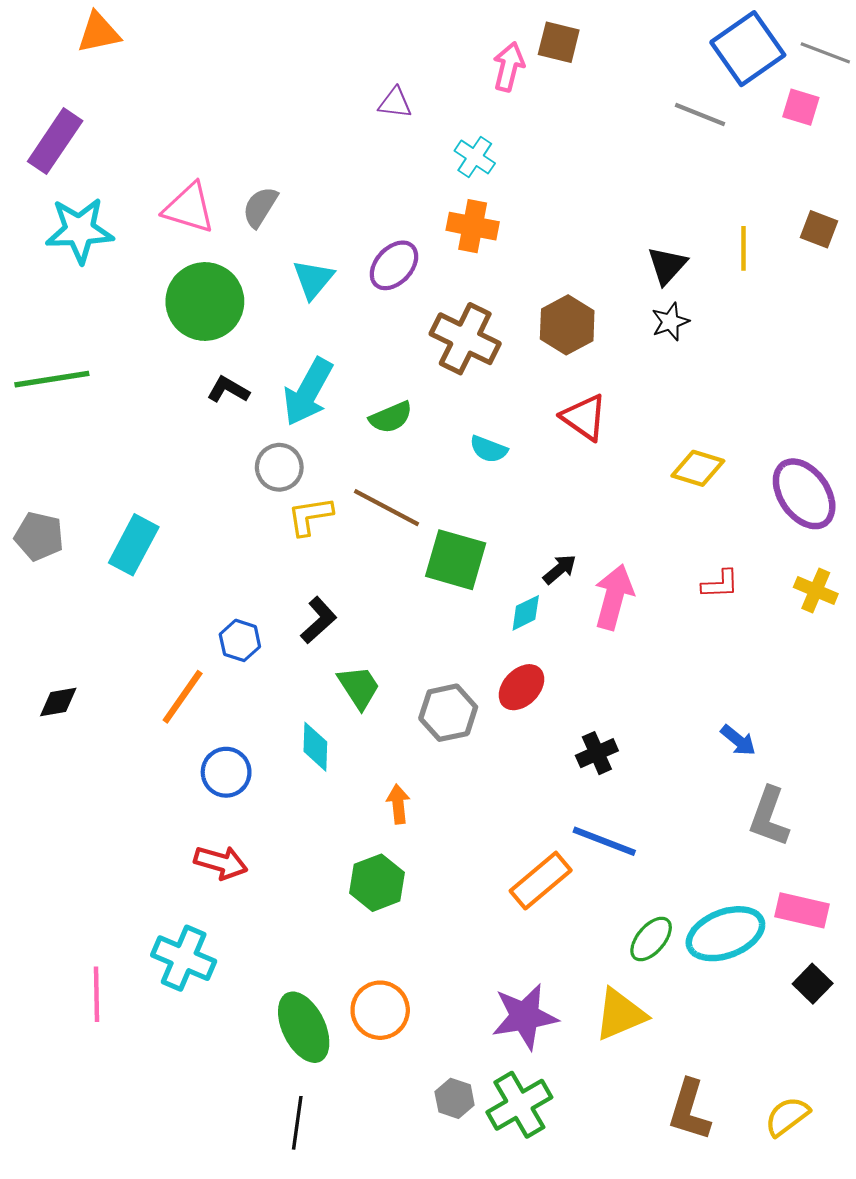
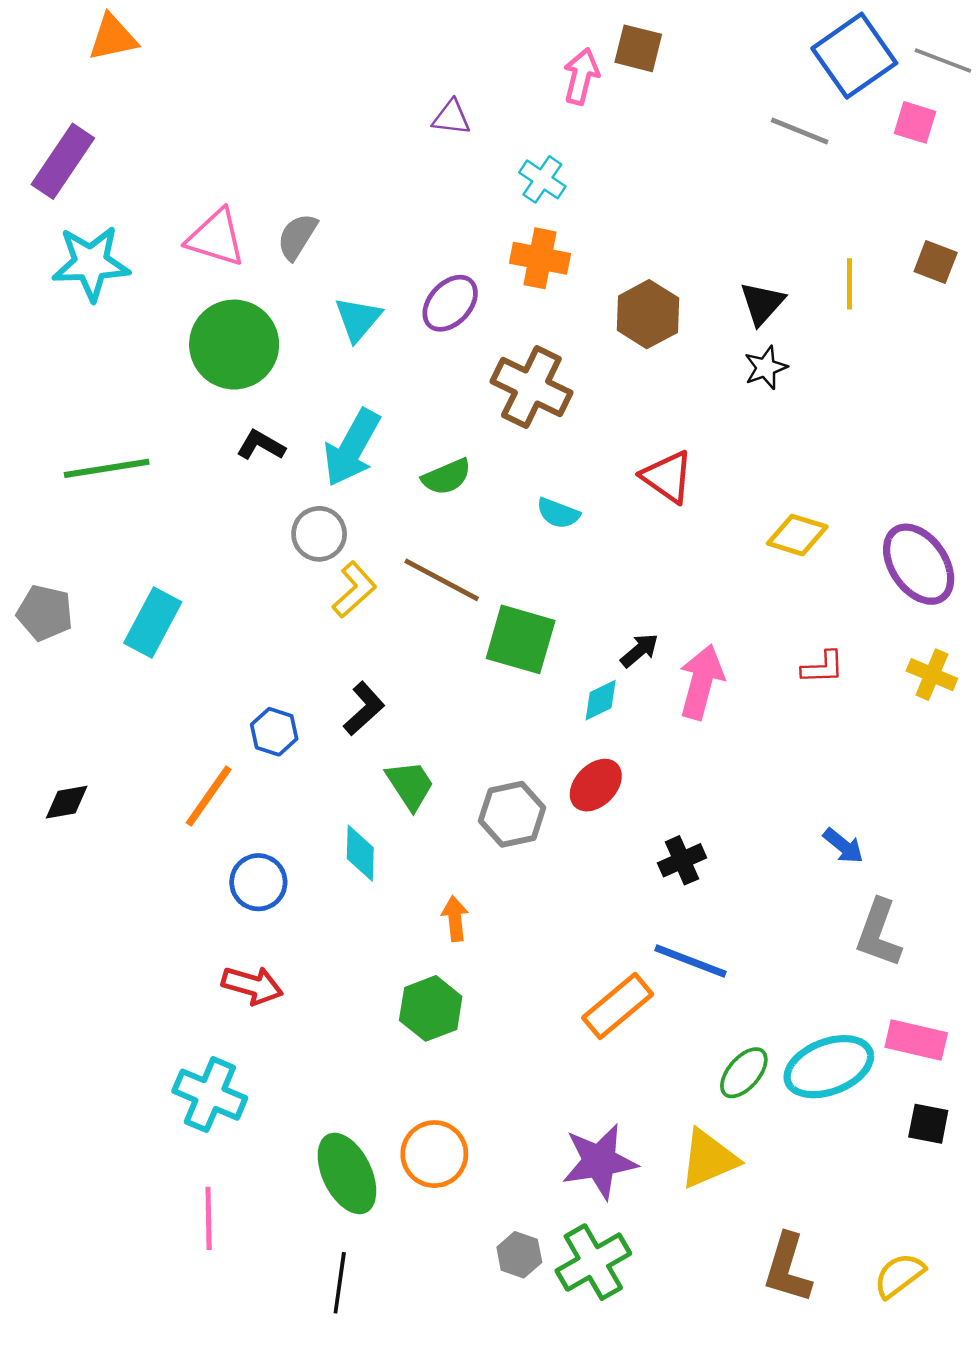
brown hexagon: (567, 325) -> (648, 314), moved
green line: (52, 379) -> (107, 468), moved
yellow L-shape: (310, 516) -> (354, 590), turned 147
black square: (813, 984) -> (928, 1124), turned -33
pink line: (96, 994) -> (209, 1218), moved

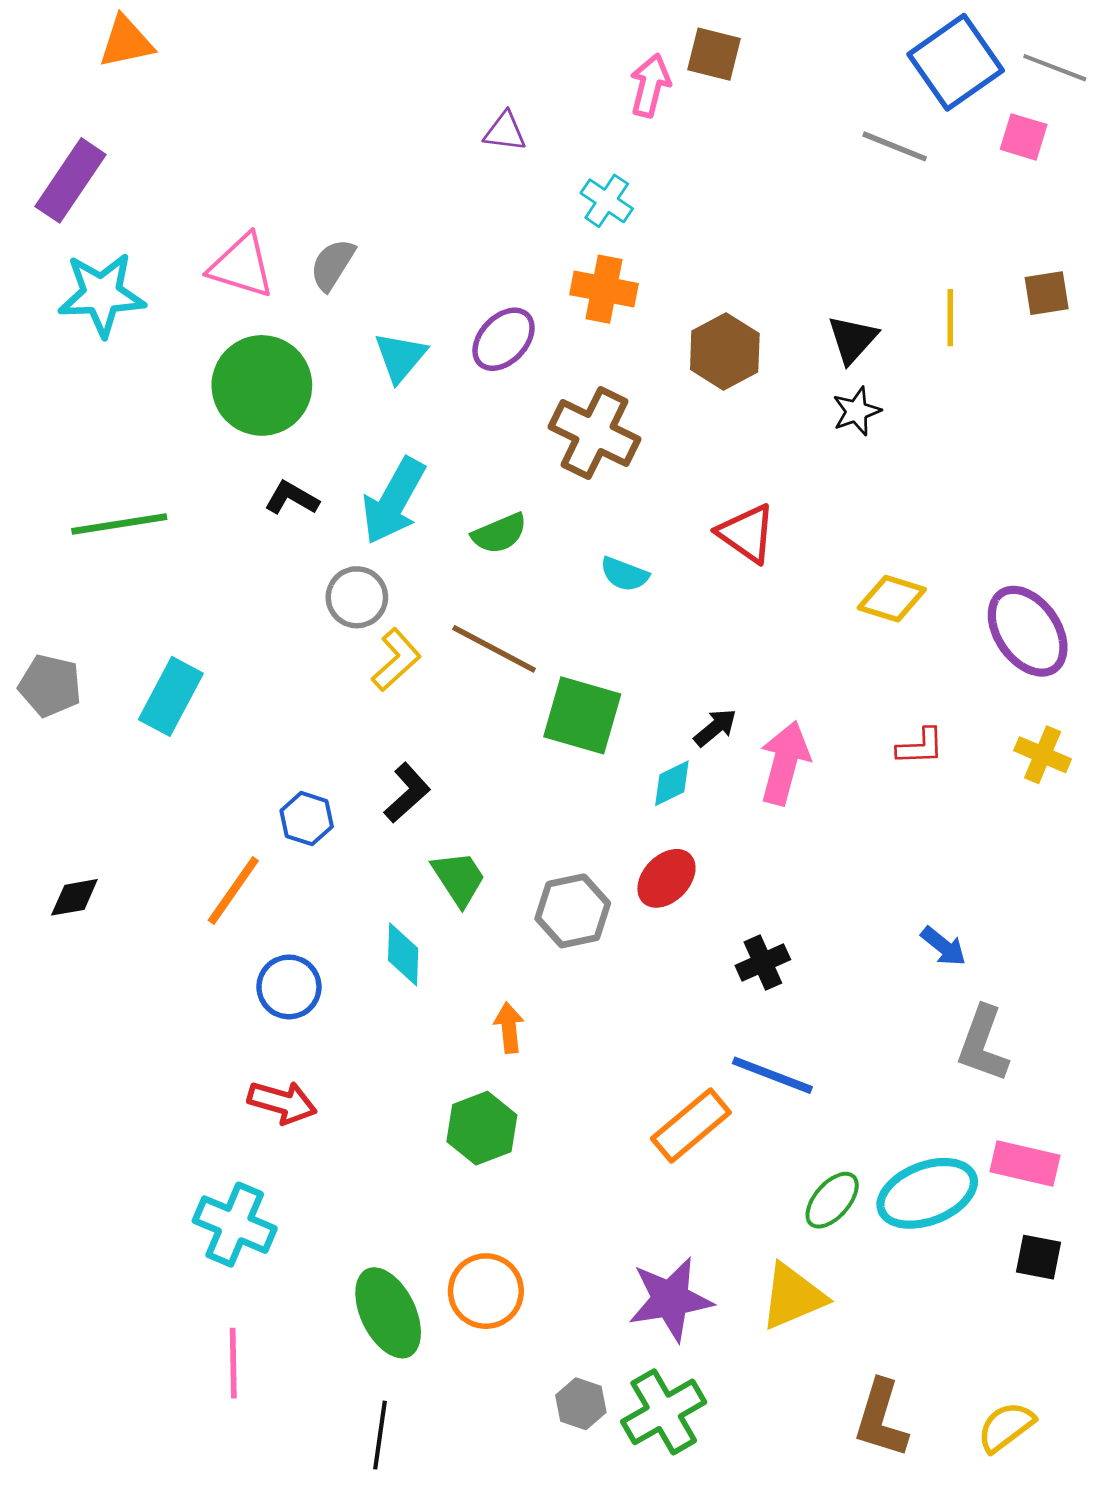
brown square: (936, 262) -> (1047, 293), turned -30

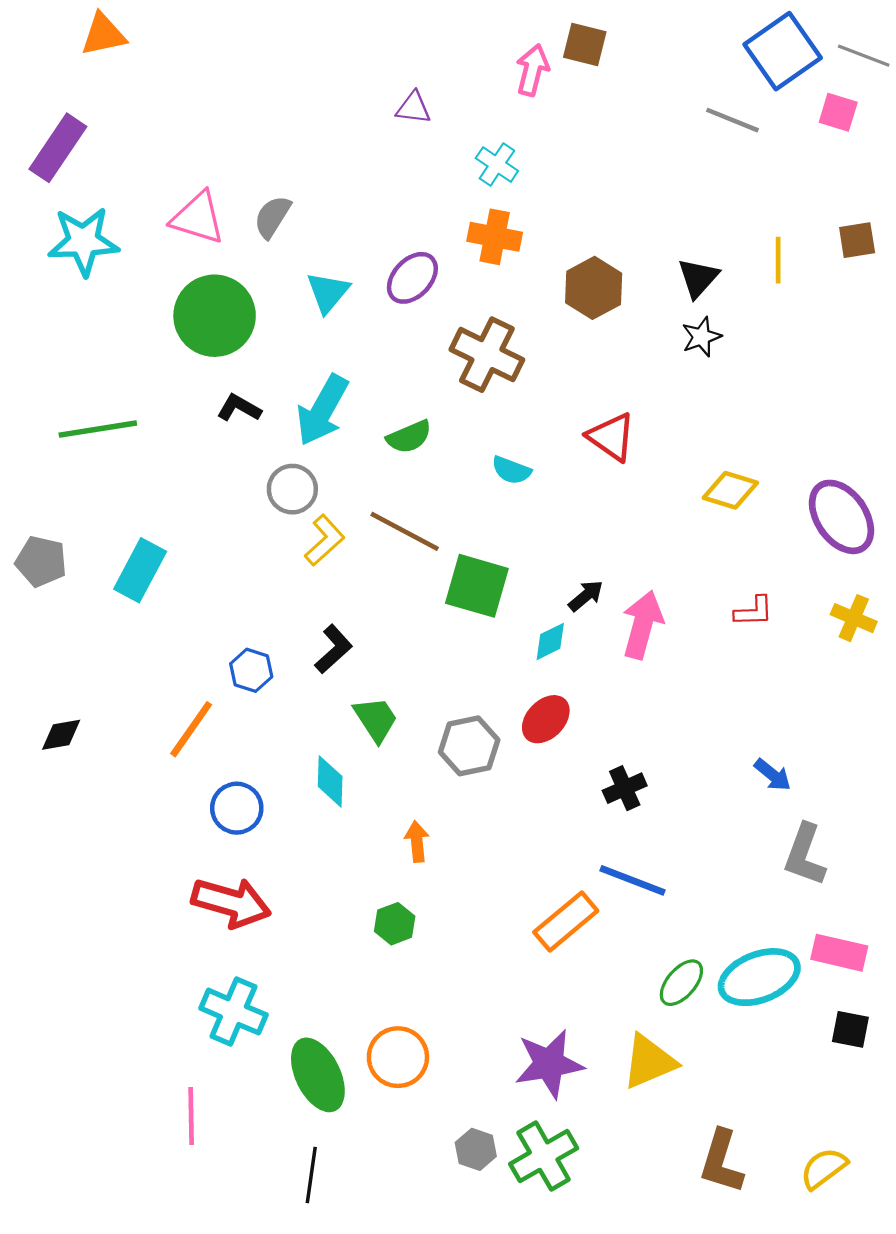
red arrow: (282, 1102) -> (231, 903), size x1.4
green hexagon: (482, 1128) -> (395, 924), size x0.7
cyan cross: (235, 1225) -> (233, 1012), moved

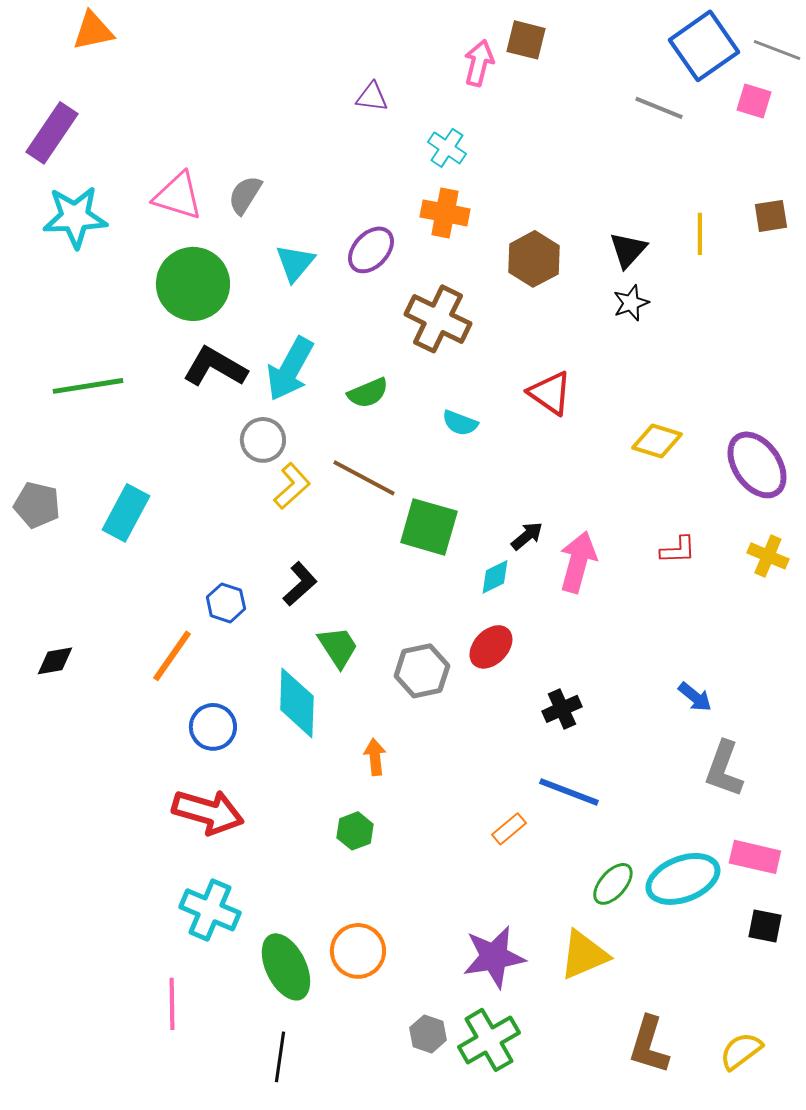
black L-shape: (239, 408) -> (215, 367), size x1.6
cyan diamond: (330, 781) -> (297, 703), size x1.5
orange rectangle: (566, 922) -> (509, 829), size x0.6

